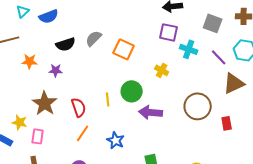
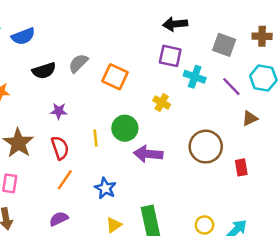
purple star: (56, 70) -> (59, 111), moved
brown triangle: (234, 83) -> (250, 118), size x0.6

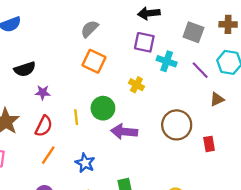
gray semicircle: (78, 63) -> (90, 29), moved
black semicircle: (44, 71) -> (25, 69), moved
red semicircle: (60, 148) -> (44, 126), turned 45

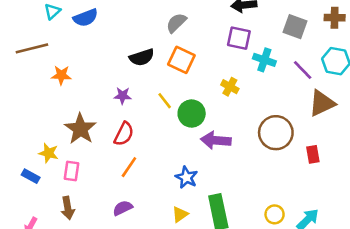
black semicircle: (25, 69) -> (142, 57), moved
brown triangle: (217, 99) -> (322, 103), size x1.6
yellow line: (76, 117) -> (165, 101), moved, turned -32
blue star: (85, 163) -> (186, 177), moved

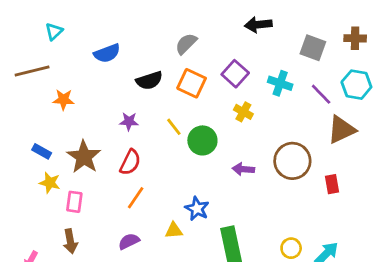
blue semicircle: (86, 18) -> (107, 53), moved
purple square: (239, 38) -> (235, 74), moved, turned 30
purple arrow: (216, 140) -> (243, 169), moved, size x0.7
blue rectangle: (31, 176) -> (42, 151), moved
yellow triangle: (180, 214) -> (174, 230), moved, turned 30

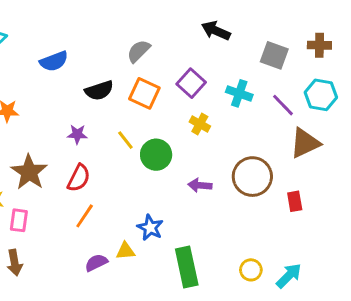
black arrow: (258, 25) -> (216, 31), turned 30
purple semicircle: (129, 241) -> (96, 263), moved

